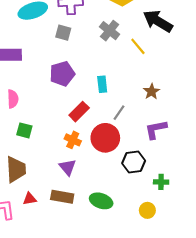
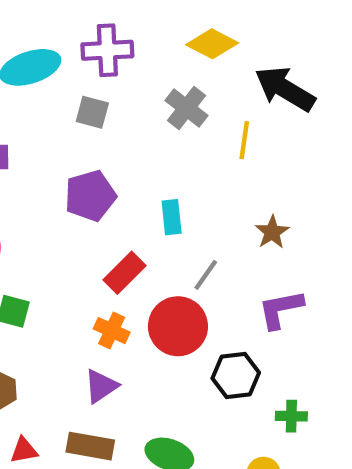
yellow line: (138, 46) -> (244, 140), turned 48
purple triangle: (67, 167) -> (101, 386), turned 36

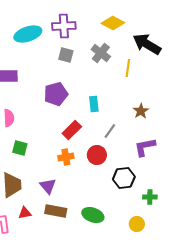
gray square: (92, 112) -> (66, 55), moved
red circle: (178, 326) -> (97, 155), size x0.7
orange cross: (112, 331) -> (66, 157), turned -35
purple triangle: (101, 386) -> (48, 186), moved, turned -36

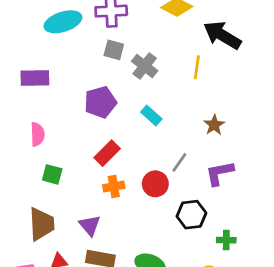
gray cross: (101, 53) -> (145, 66), moved
cyan rectangle: (94, 104) -> (151, 116), turned -42
red rectangle: (72, 130) -> (107, 153), moved
gray line: (110, 131) -> (179, 162), moved

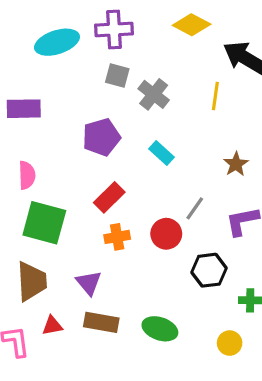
green square: (52, 174) -> (44, 223), size x1.8

